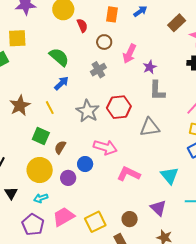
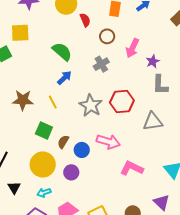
brown star: (20, 106) -> (23, 100), turned 30
blue circle: (85, 164) -> (82, 150), moved

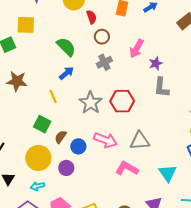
brown circle: (107, 36) -> (102, 37), moved
brown star: (23, 100) -> (17, 81), moved
gray triangle: (153, 122) -> (140, 141), moved

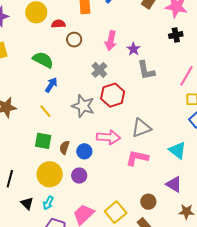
red semicircle: (92, 17) -> (58, 24), turned -56
gray cross: (104, 62) -> (99, 70), moved
cyan arrow: (37, 186) -> (48, 203), moved, turned -32

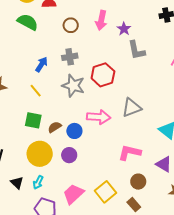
brown circle: (74, 40) -> (71, 25), moved
green semicircle: (43, 60) -> (28, 22), moved
gray cross: (99, 70) -> (70, 57), moved, turned 35
brown semicircle: (64, 148) -> (55, 127), turned 40
pink L-shape: (137, 158) -> (130, 153), moved

